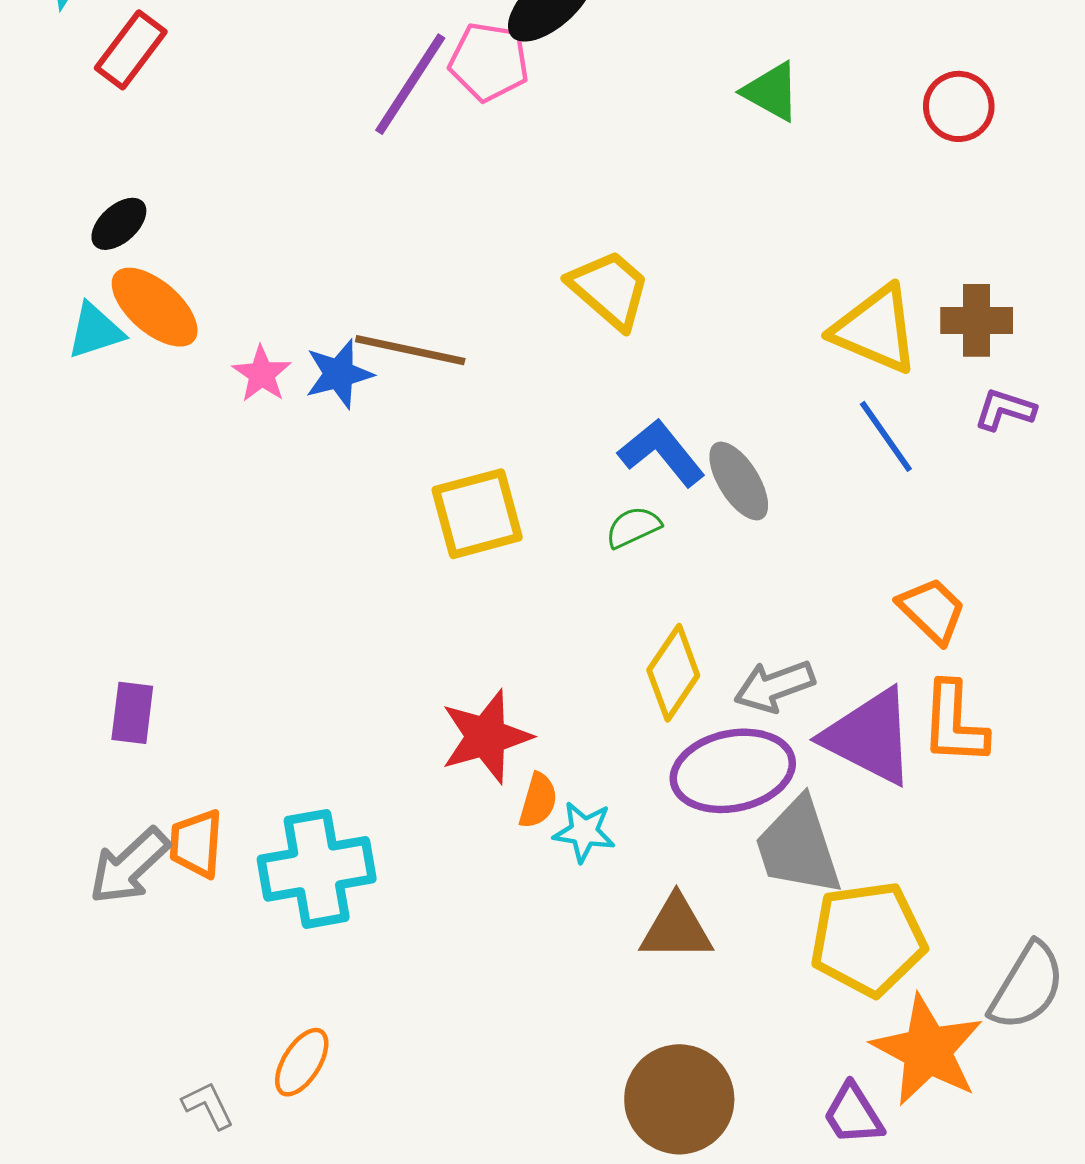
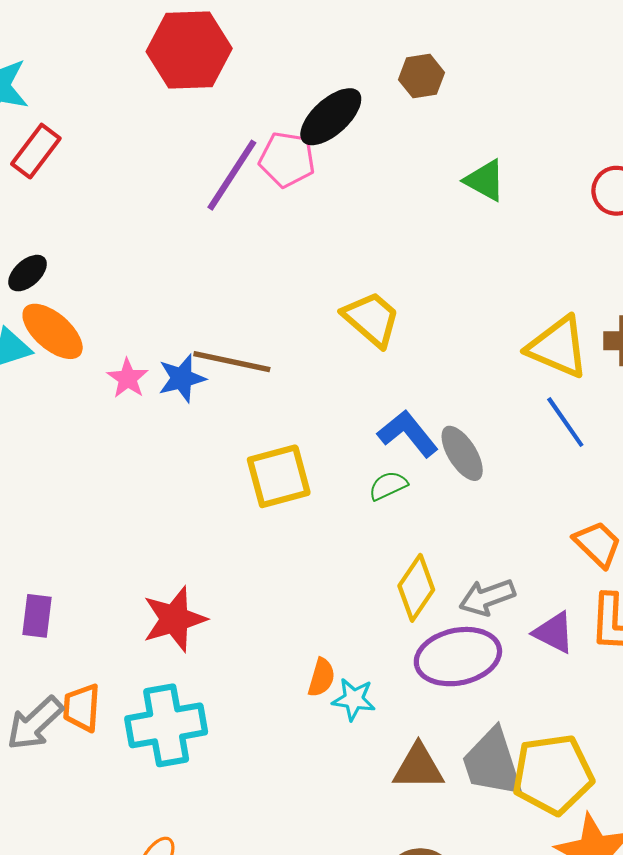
red star: (486, 737) -> (174, 619), moved
purple triangle: (870, 737) -> (554, 633), size x0.6
gray trapezoid: (798, 847) -> (492, 763), moved

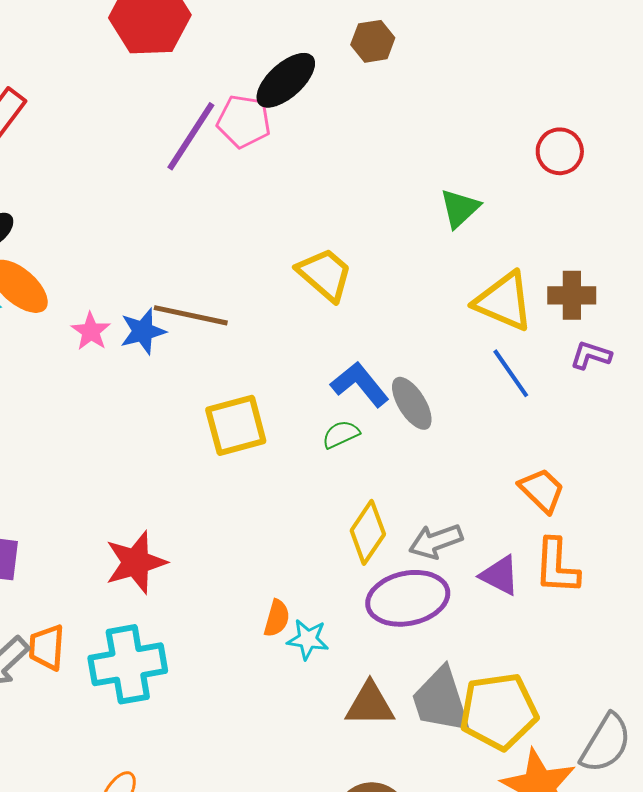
green triangle: (485, 180) -> (460, 208), moved, turned 48

